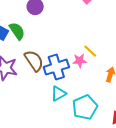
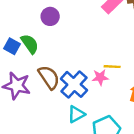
yellow line: (90, 51) -> (112, 67), turned -40
blue cross: (56, 67) -> (74, 84), turned -30

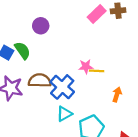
brown semicircle: (49, 77) -> (40, 81), turned -55
pink star: (100, 77) -> (86, 67), moved

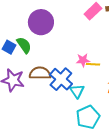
purple circle: (41, 26) -> (41, 22), size x1.6
cyan triangle: (64, 114) -> (77, 91), moved, turned -35

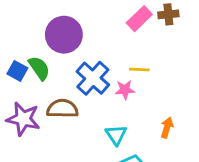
yellow line: (93, 64) -> (139, 69), moved
blue cross: (61, 79) -> (93, 78), moved

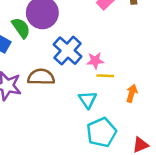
green semicircle: (39, 68) -> (21, 28), moved
yellow line: (139, 69) -> (105, 76), moved

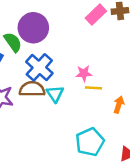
blue cross: (68, 51) -> (39, 67), moved
cyan triangle: (88, 100) -> (55, 94), moved

